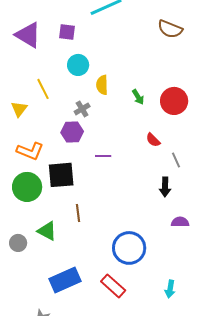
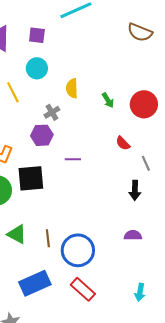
cyan circle: (78, 65) -> (37, 68), moved
brown line: (78, 213) -> (48, 238), moved
purple semicircle: (180, 222) -> (133, 235), moved
blue circle: (129, 248) -> (78, 250), moved

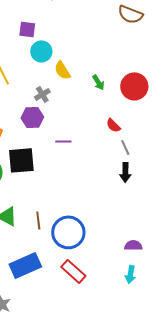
purple square: (37, 35) -> (27, 29), moved
cyan circle: (37, 68) -> (41, 51), moved
yellow semicircle: (72, 88) -> (62, 70), turned -30
gray line: (146, 163) -> (125, 147), moved
purple semicircle: (133, 235) -> (133, 245), moved

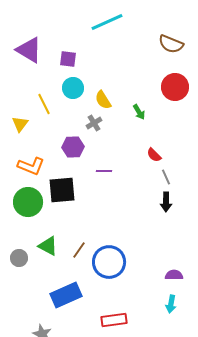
cyan circle: (41, 51) -> (73, 88), moved
red circle: (134, 86) -> (175, 87), moved
gray cross: (42, 94) -> (94, 123), moved
brown line: (38, 220) -> (79, 250), turned 42
red rectangle: (73, 271) -> (114, 320), moved, turned -50

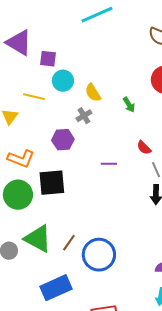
purple square: (68, 59) -> (48, 59), moved
yellow line: (44, 104) -> (34, 97), turned -50
purple line: (104, 171) -> (109, 164), moved
green triangle: (48, 246) -> (38, 239), size x1.4

